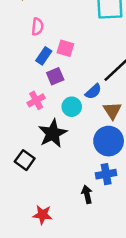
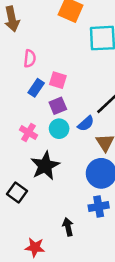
purple square: (55, 76) -> (58, 106), moved
pink cross: (36, 100) -> (28, 133), turned -30
cyan circle: (72, 107) -> (59, 129), moved
black arrow: (87, 194) -> (68, 227), moved

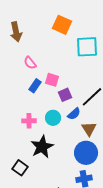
pink semicircle: (30, 59) -> (30, 63), turned 136
purple square: (58, 106) -> (65, 95), moved
pink cross: (28, 133) -> (29, 121), turned -32

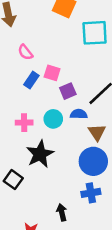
blue semicircle: (74, 114) -> (79, 114), turned -136

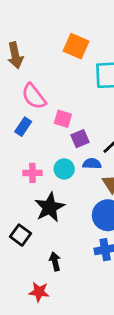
pink semicircle: (25, 52) -> (34, 96), size x1.5
blue rectangle: (31, 80) -> (23, 127), moved
black arrow: (62, 212) -> (55, 261), moved

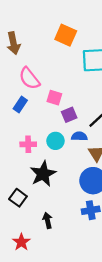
red star: (39, 292) -> (21, 242), moved, turned 30

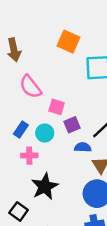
blue rectangle: (20, 104) -> (21, 129), moved
cyan circle: (55, 141) -> (45, 133), moved

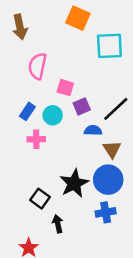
pink semicircle: (30, 87) -> (38, 66), turned 50
black star: (45, 186) -> (74, 183), moved
black square: (19, 211) -> (40, 199), moved

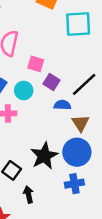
purple square: (82, 106) -> (51, 82), turned -35

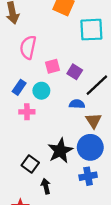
pink square: (36, 64) -> (52, 66), turned -32
purple square: (51, 82) -> (75, 72), moved

